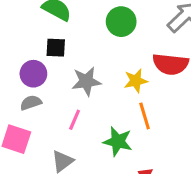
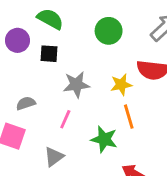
purple circle: (33, 74) -> (17, 40), moved

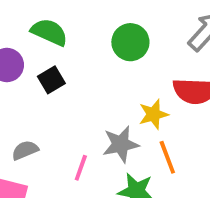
black square: (49, 54) -> (51, 80), turned -30
gray star: (76, 85) -> (121, 144), moved

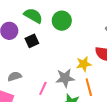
green circle: (130, 42) -> (62, 21), moved

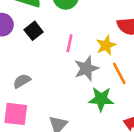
pink line: (43, 88) -> (69, 43), moved

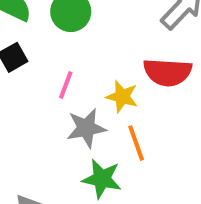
yellow star: (106, 45) -> (122, 97), turned 30

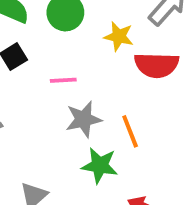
pink line: (66, 85) -> (63, 80), turned 68
yellow star: (122, 97) -> (119, 36), moved

